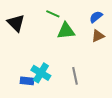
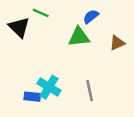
green line: (53, 14) -> (41, 13), moved
blue semicircle: (96, 17) -> (91, 17), moved

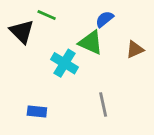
green triangle: (79, 37) -> (91, 43), turned 30
cyan cross: (49, 87) -> (65, 63), moved

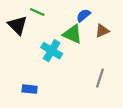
brown triangle: (135, 49) -> (102, 31), moved
gray line: (103, 105) -> (100, 78), moved, turned 30

